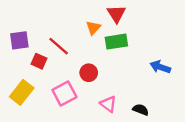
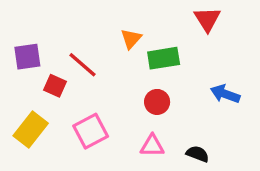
red triangle: (116, 14) -> (207, 19), moved
red circle: (89, 73) -> (157, 102), moved
pink triangle: (108, 104) -> (152, 146), turned -36

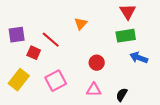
green rectangle: (164, 58) -> (126, 36), moved
black semicircle: (198, 154) -> (122, 95), turned -80

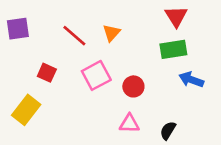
purple square: (17, 35) -> (18, 29), moved
red line: (51, 40) -> (74, 36), moved
pink square: (56, 81) -> (96, 75), moved

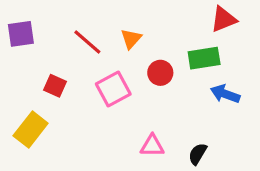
red triangle: (176, 16) -> (224, 19), moved, turned 40
red circle: (133, 86) -> (160, 73), moved

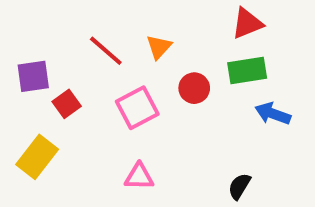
red triangle: (224, 19) -> (247, 23), moved
purple square: (21, 34) -> (33, 76), moved
red square: (55, 86) -> (67, 104), turned 30
pink triangle: (152, 146) -> (139, 176), moved

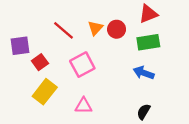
red circle: (194, 88) -> (117, 29), moved
blue arrow: (273, 114) -> (144, 73), moved
yellow rectangle: (37, 157) -> (45, 92), moved

